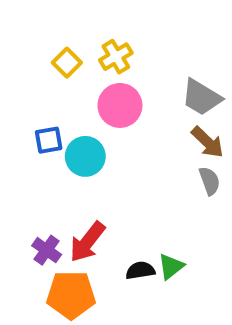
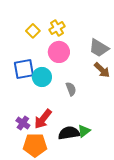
blue square: (49, 140) -> (24, 69), size x1.5
gray semicircle: (210, 181) -> (71, 89), moved
black semicircle: (140, 270) -> (69, 133), size x1.5

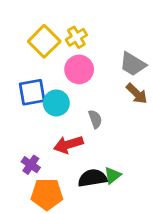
yellow square: (33, 31) -> (44, 41), size x1.6
red arrow: (43, 119) -> (68, 145), moved, turned 35

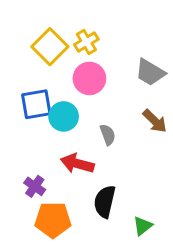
brown arrow: (137, 94) -> (155, 121), moved
red arrow: (68, 145) -> (77, 164), turned 32
green triangle: (113, 175) -> (143, 226), moved
black semicircle: (92, 178) -> (105, 202), turned -68

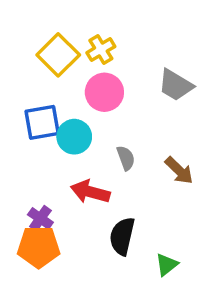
brown arrow: (155, 121) -> (179, 170), moved
orange pentagon: (53, 220) -> (39, 247), moved

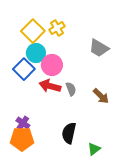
pink circle: (104, 92) -> (52, 65), moved
blue square: (42, 122) -> (24, 69), turned -35
cyan circle: (74, 137) -> (36, 53), moved
red arrow: (90, 192) -> (50, 86), moved

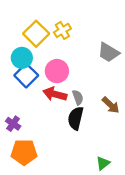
cyan circle: (36, 53) -> (22, 58), moved
purple cross: (23, 123) -> (13, 124), moved
black semicircle: (69, 133) -> (76, 118), moved

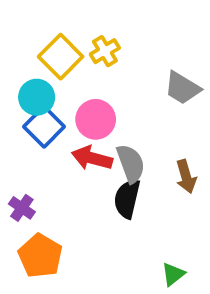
gray semicircle: (78, 97) -> (131, 164), size x1.5
brown arrow: (111, 105) -> (186, 177), turned 30
orange pentagon: (24, 152) -> (40, 256), turned 30

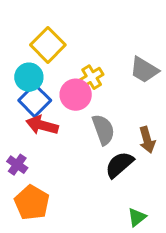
yellow cross: (105, 51) -> (92, 77), moved
red arrow: (92, 158) -> (42, 125), moved
black semicircle: (127, 199) -> (119, 165), moved, turned 36

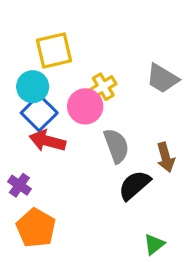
yellow square: (48, 45) -> (54, 51), turned 32

